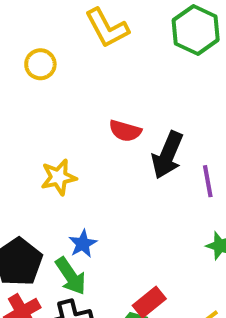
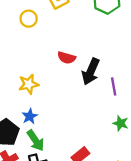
yellow circle: (40, 64) -> (29, 19), moved
blue star: (83, 244) -> (30, 116), moved

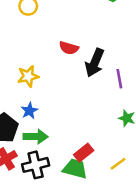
green arrow: (35, 140) -> (36, 137), turned -55

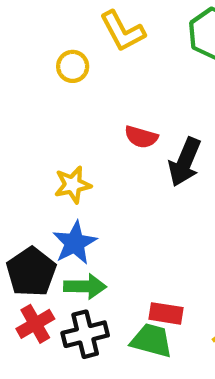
blue star: (29, 111) -> (75, 243), size x1.5
red rectangle: (84, 153) -> (166, 313), turned 48

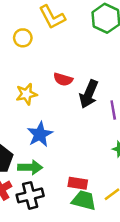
yellow star: (73, 185) -> (26, 94), moved
blue star: (75, 243) -> (40, 134), moved
green trapezoid: (152, 340) -> (84, 200), moved

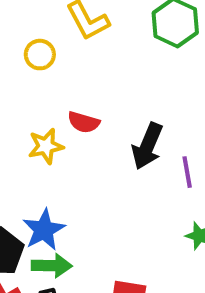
red semicircle: (63, 79) -> (84, 122), moved
blue star: (40, 134) -> (44, 230), moved

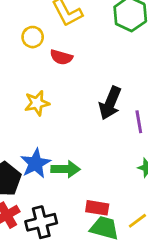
red semicircle: (84, 122) -> (61, 57), moved
green arrow: (52, 266) -> (66, 169), moved

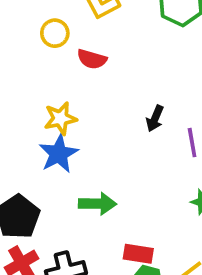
black arrow: (110, 103) -> (155, 118), size x0.6
blue star: (35, 163) -> (59, 154), moved

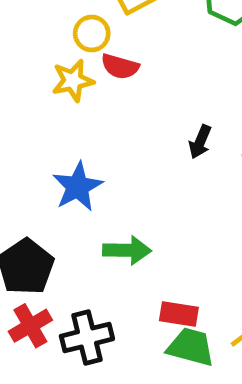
yellow circle: (55, 33) -> (92, 33), moved
yellow star: (60, 118) -> (73, 81), moved

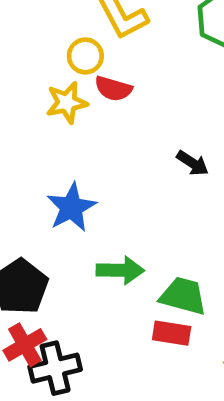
black arrow: (200, 142) -> (193, 163), turned -80
black cross: (87, 338) -> (55, 368), moved
green trapezoid: (191, 347) -> (183, 296), moved

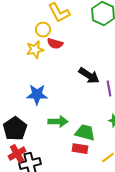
black arrow: (193, 163) -> (89, 76), size x1.5
blue star: (71, 207) -> (37, 95), turned 30

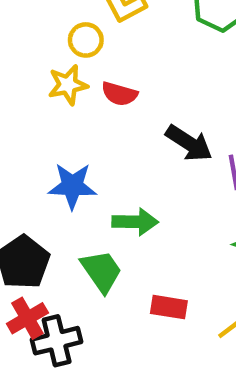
red semicircle: (55, 44) -> (119, 94), moved
green arrow: (58, 122) -> (135, 222), moved
green trapezoid: (85, 133) -> (101, 271), moved, turned 40

